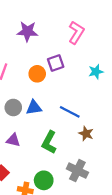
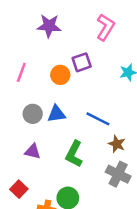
gray cross: (77, 171) -> (118, 174), moved

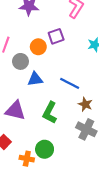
gray circle: (33, 114) -> (21, 61), moved
purple triangle: (33, 151) -> (15, 111), size x1.5

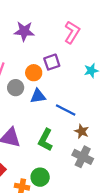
blue triangle: (35, 79) -> (38, 96), moved

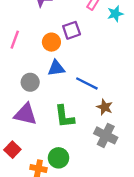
cyan star: (91, 71) -> (115, 14), moved
gray circle: (16, 88) -> (30, 82), moved
green L-shape: (45, 140) -> (64, 117), turned -35

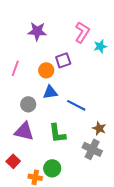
brown star: (105, 107) -> (99, 128), moved

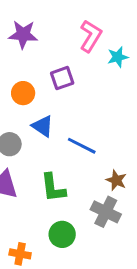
orange circle: (46, 70) -> (23, 93), moved
blue triangle: (50, 92) -> (43, 126), turned 42
green circle: (52, 168) -> (62, 234), moved

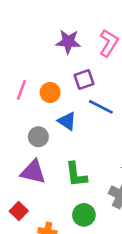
purple star: (23, 34) -> (68, 42), moved
blue line: (82, 146) -> (101, 107), moved

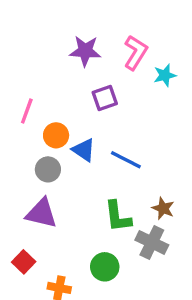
orange circle: (50, 92) -> (56, 135), moved
blue line: (101, 107) -> (126, 160), moved
green L-shape: (76, 175) -> (118, 217), moved

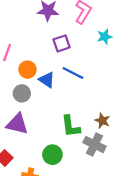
cyan star: (165, 75) -> (105, 37), moved
blue line: (126, 160) -> (73, 73), moved
green circle: (105, 267) -> (52, 155), moved

